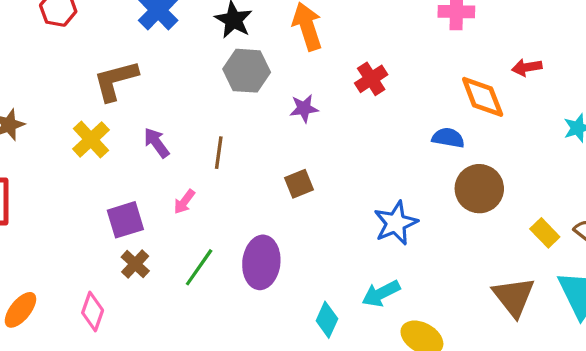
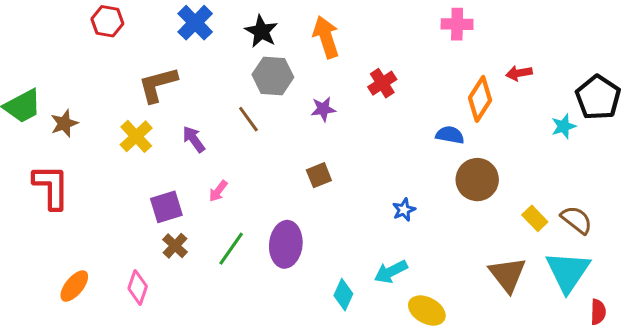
orange diamond: (483, 97) -> (480, 99), turned 54
brown line: (219, 153) -> (248, 119), moved, turned -44
blue star: (396, 223) -> (404, 210), size x0.6

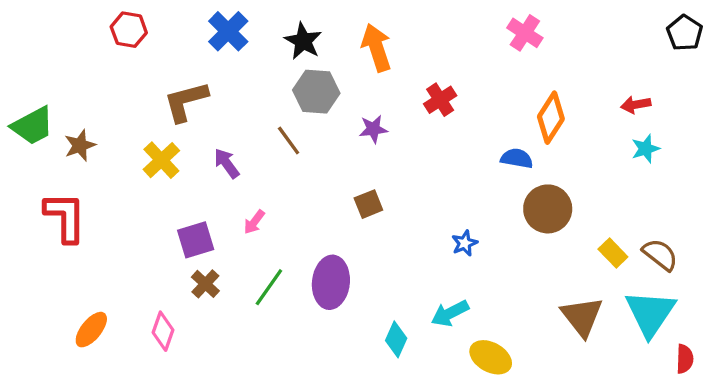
pink cross: (457, 24) -> (525, 33), turned 32
red arrow: (519, 73) -> (636, 105), moved
black pentagon: (598, 98) -> (685, 33), moved, size x0.7

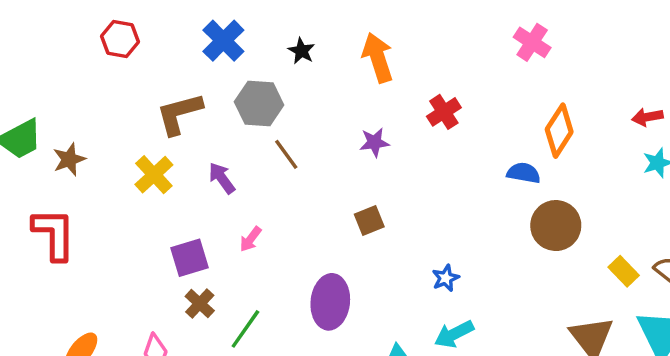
black star: (303, 41) -> (301, 51), size x0.7
gray hexagon: (316, 92) -> (259, 103), moved
blue star: (465, 243) -> (446, 278), moved
green line: (269, 287) -> (245, 329), moved

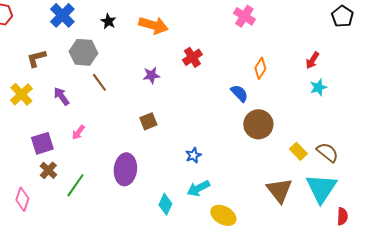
orange arrow: (378, 58) -> (153, 25), turned 124
brown L-shape: (179, 114) -> (36, 58), size x0.7
red arrow: (647, 117) -> (312, 60), turned -48
orange diamond: (559, 131) -> (260, 68), size x0.7
blue semicircle: (524, 173) -> (239, 93), turned 36

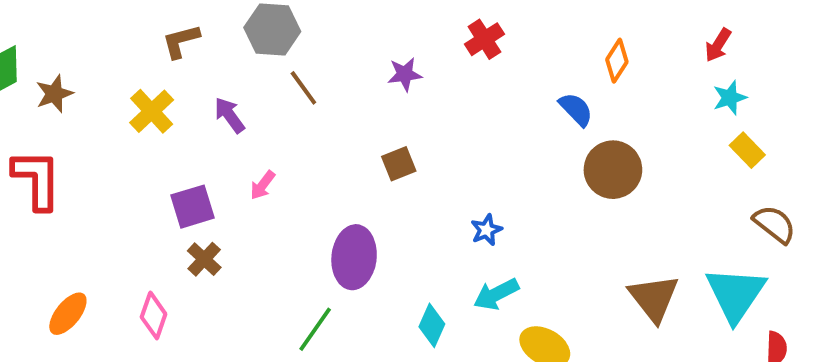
yellow rectangle: (298, 151) -> (747, 150), moved
brown semicircle: (327, 152) -> (774, 224), moved
green line: (75, 185) -> (315, 329), moved

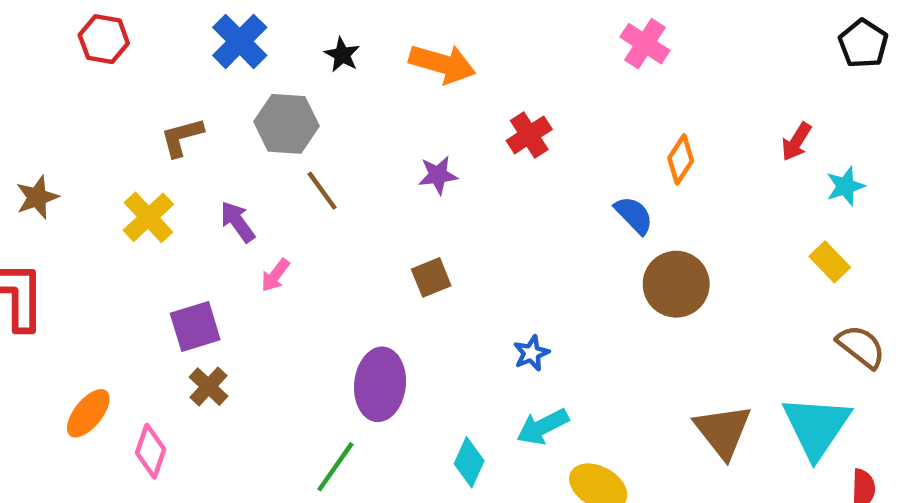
cyan star: (730, 98) -> (845, 186), moved
pink arrow: (263, 185) -> (275, 275), moved
orange ellipse: (68, 314) -> (88, 413), moved

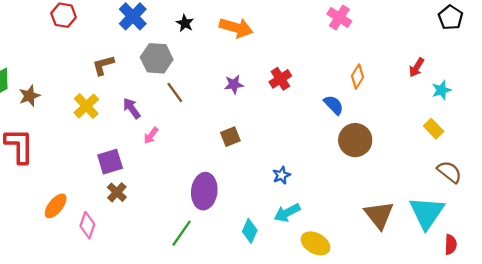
red cross: (529, 135) -> (280, 79), moved

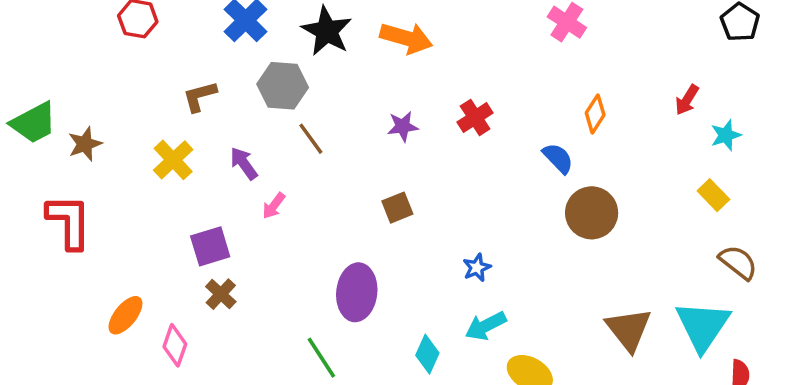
black star: (185, 23) -> (327, 31), size x1.8
green line: (182, 233) -> (321, 358), turned -68

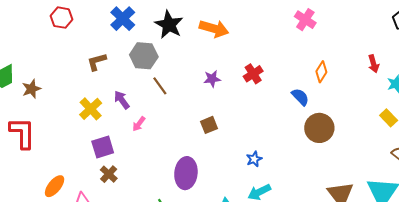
red arrow: (687, 100) -> (374, 64), turned -48
yellow cross: (173, 160) -> (91, 109), moved

